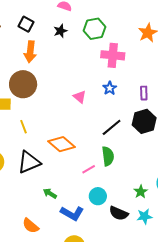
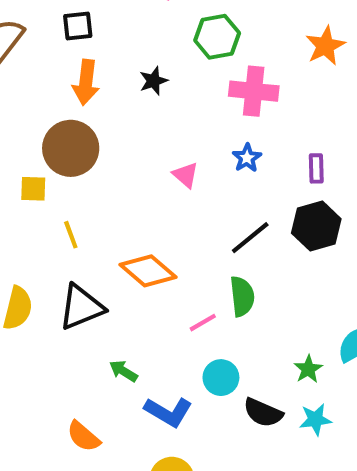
black square: (26, 24) -> (78, 26), turned -35
black star: (60, 31) -> (154, 81), moved

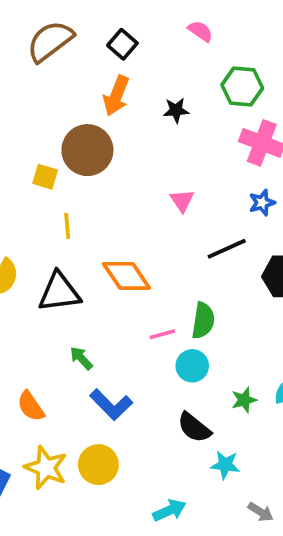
black square: (78, 26) -> (122, 44), turned 32
blue star: (247, 158) -> (262, 203), moved
black line: (250, 238) -> (227, 249), moved
cyan circle: (221, 378) -> (192, 366), moved
cyan star: (315, 419) -> (225, 465), moved

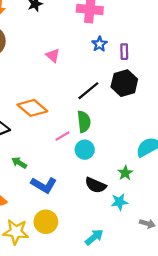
black line: (227, 249) -> (88, 91), moved
green star: (244, 400) -> (125, 173), moved

